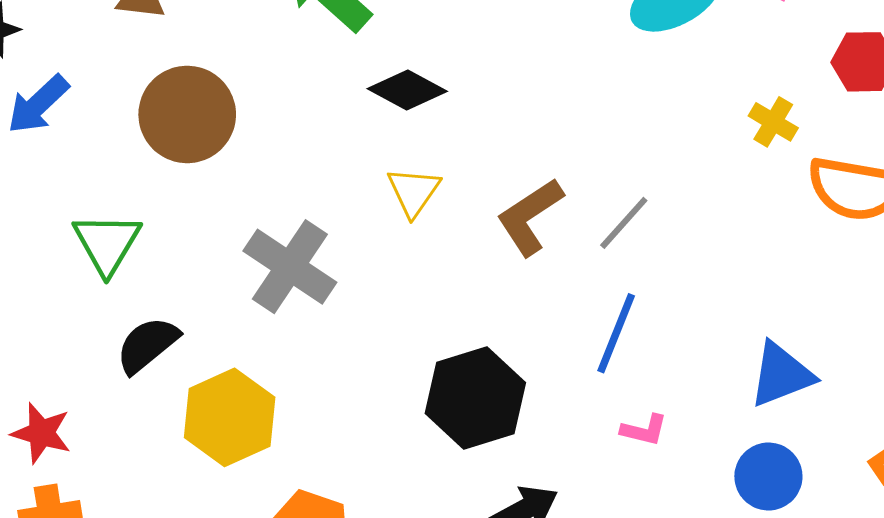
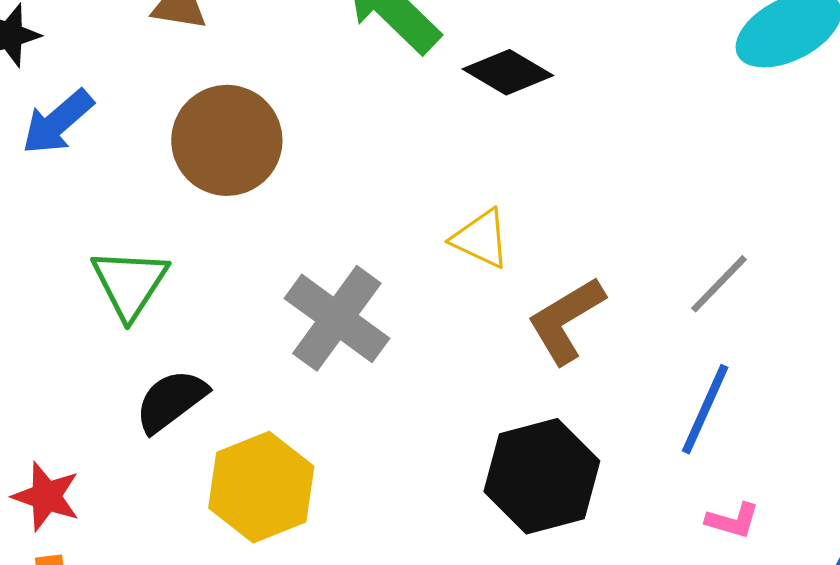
black diamond: (407, 90) -> (508, 72), moved
yellow triangle: (414, 192) -> (481, 239), turned -42
brown L-shape: (530, 217) -> (566, 320), moved

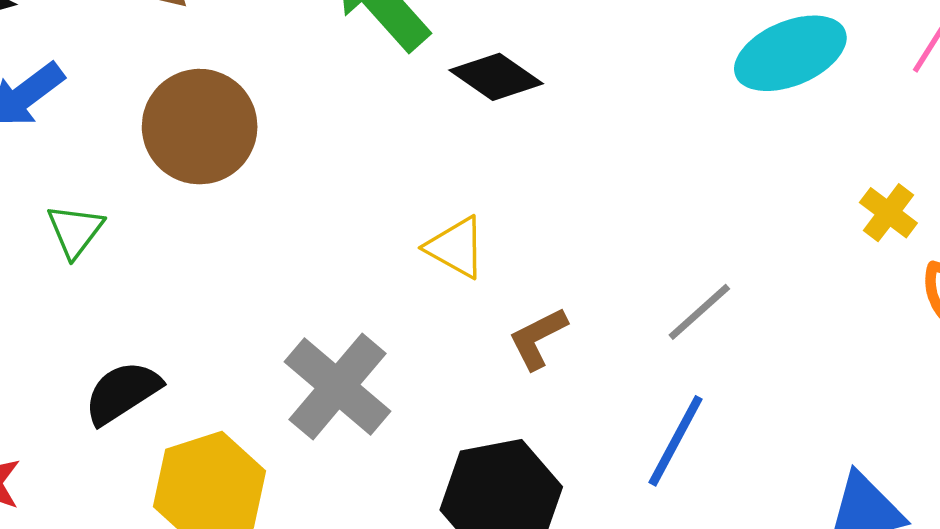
green triangle: (130, 283) -> (75, 231), moved, size x0.7
gray cross: (337, 318) -> (338, 387), moved
brown L-shape: (566, 320) -> (538, 338), size x0.7

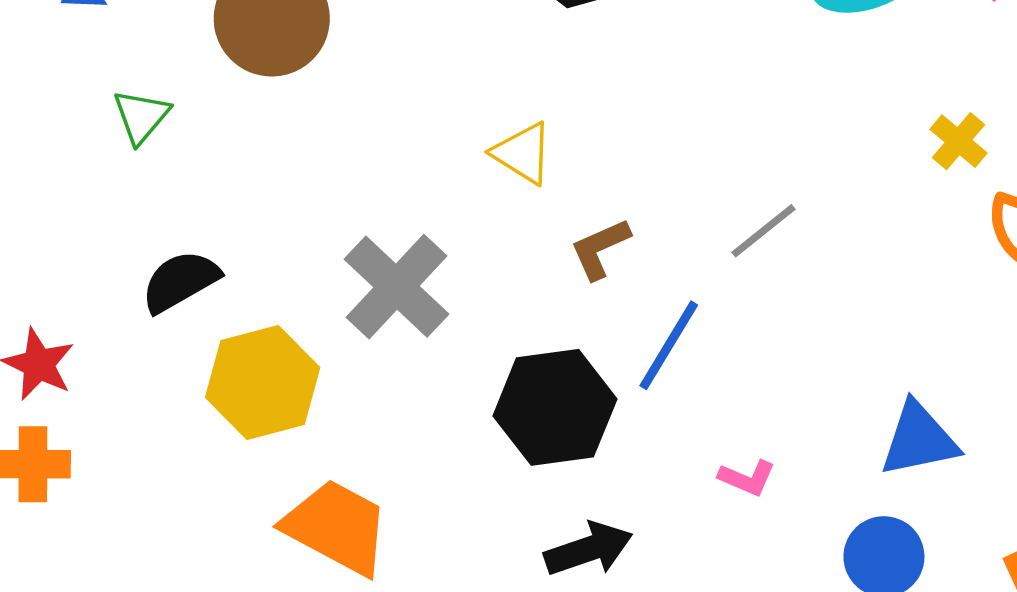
blue line: (676, 441) -> (669, 345), moved

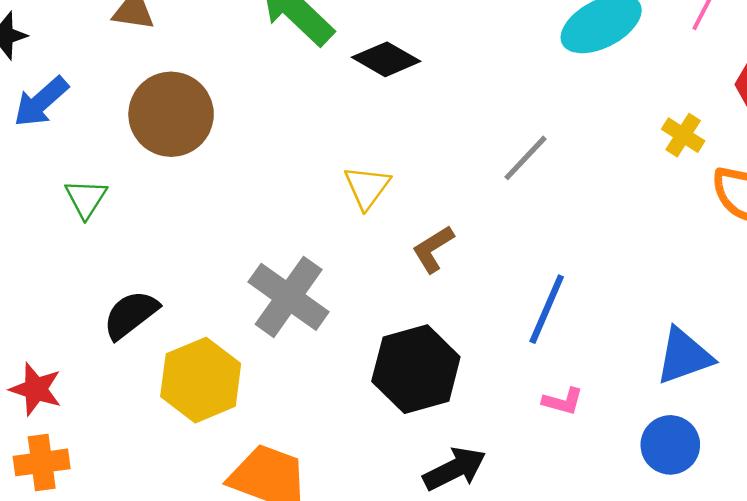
yellow triangle: (523, 153) -> (367, 187), turned 42
gray line: (763, 231) -> (526, 158), moved
blue line: (669, 345) -> (547, 309), moved

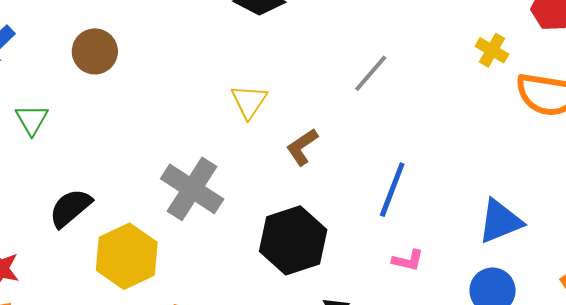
brown circle: (171, 114) -> (95, 51), size x0.7

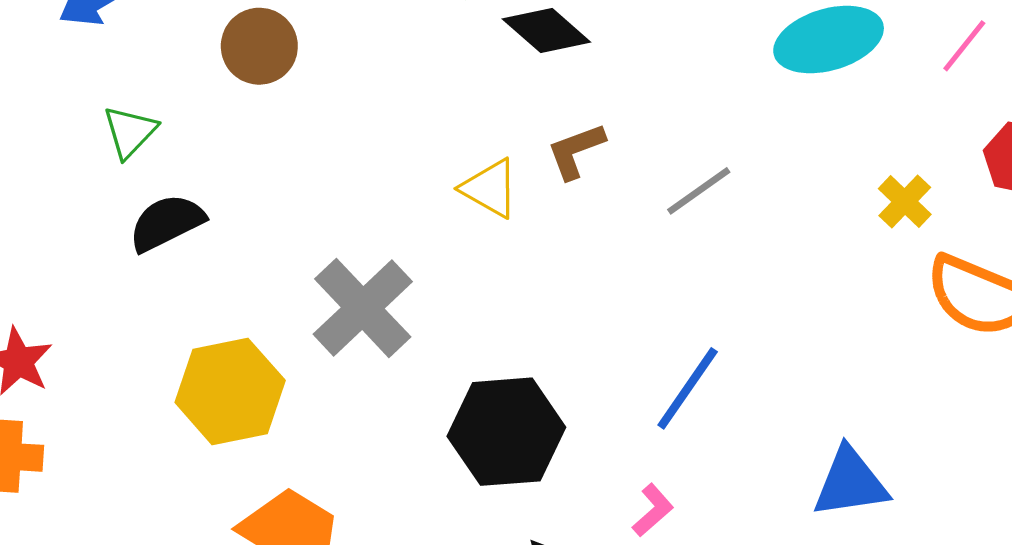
yellow triangle: (249, 101) -> (490, 188), turned -48
brown L-shape: (302, 147) -> (576, 151), moved
black semicircle: (70, 208) -> (167, 223), moved
pink L-shape: (408, 260) -> (653, 510), moved, turned -68

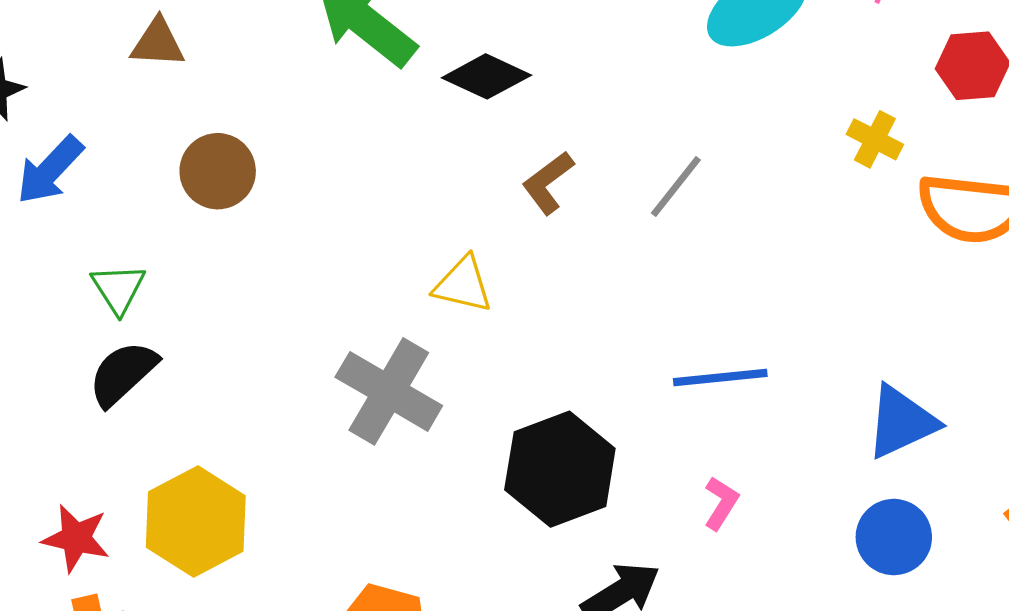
yellow triangle: (490, 188) -> (463, 285), moved
black semicircle: (167, 223) -> (123, 373), moved
blue line: (688, 388) -> (720, 378), turned 66
yellow hexagon: (230, 391) -> (196, 521), moved

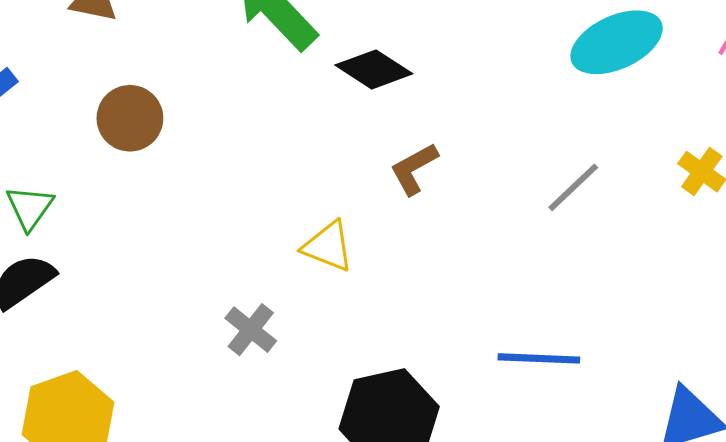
gray line: (676, 187) -> (573, 187), moved
gray cross: (389, 391) -> (251, 330), size x0.6

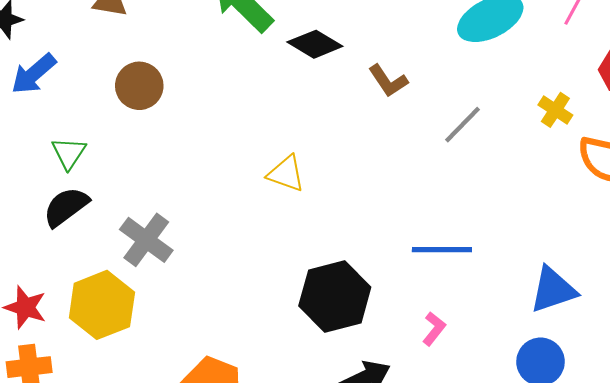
brown L-shape: (414, 169) -> (388, 81), moved, turned -93
gray cross: (251, 330) -> (146, 240), moved, size x1.4

